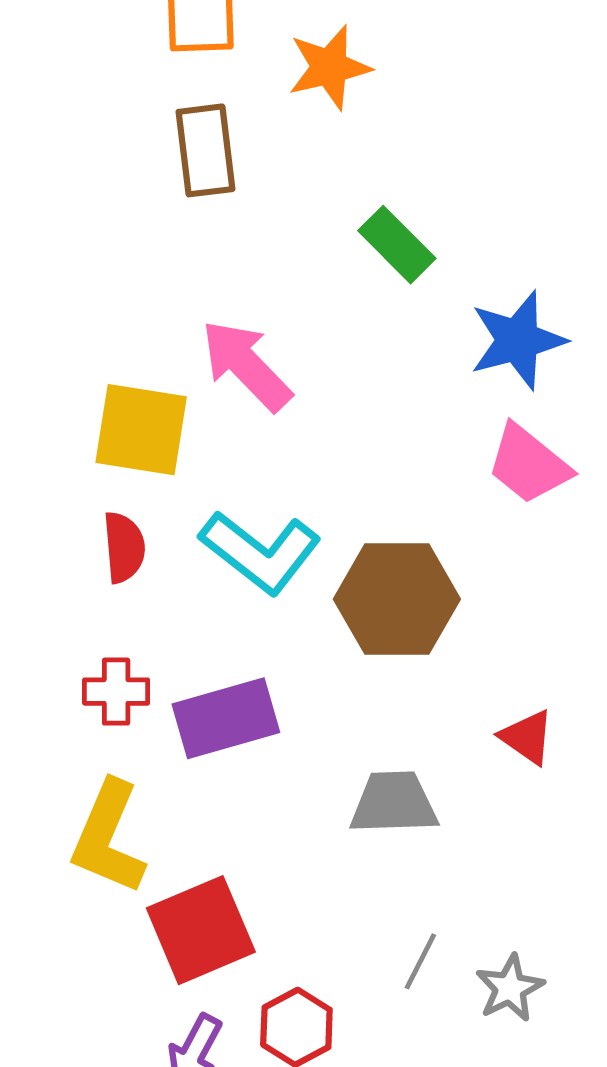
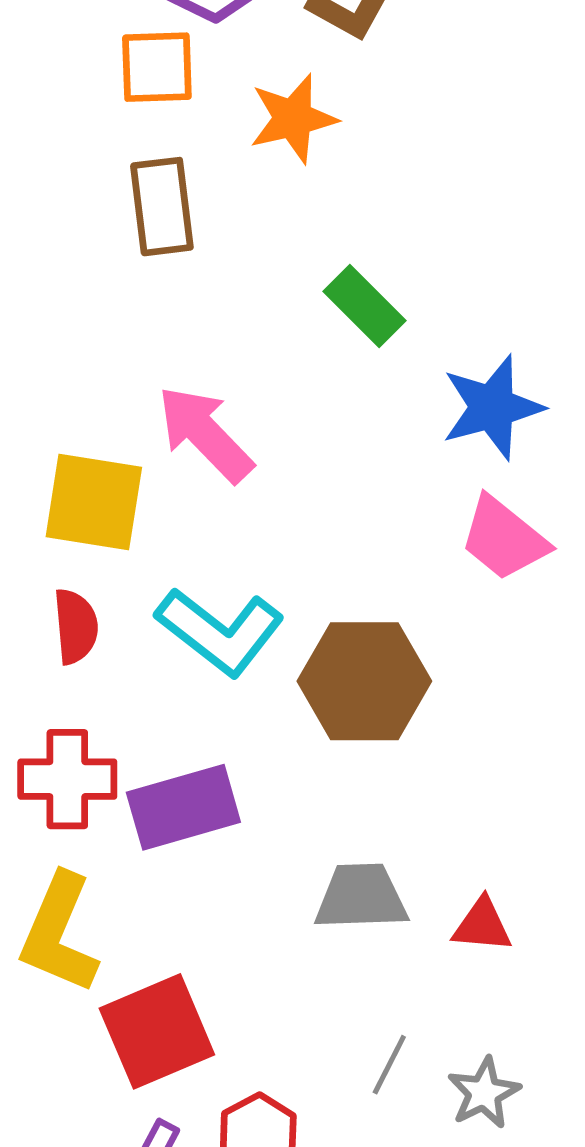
red cross: (116, 692) -> (67, 779), size x1.4
red triangle: (527, 737) -> (482, 925), moved, turned -30

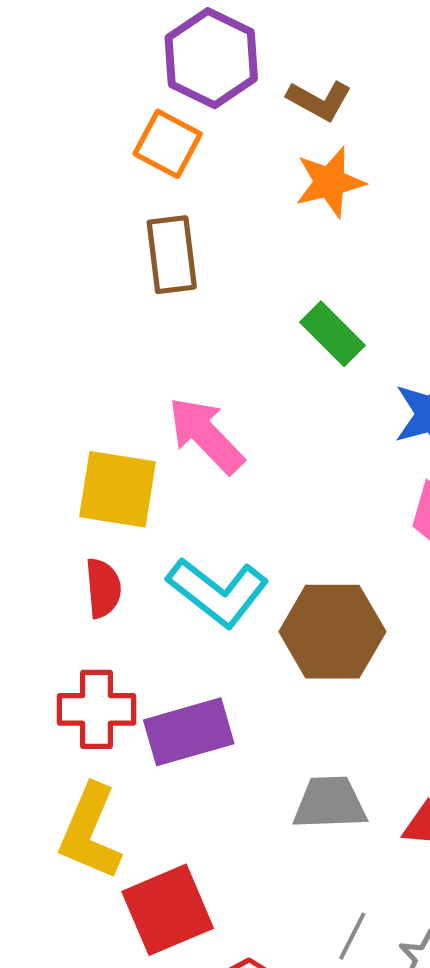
orange square: (157, 67) -> (168, 144), turned 30
orange star: (293, 119) -> (330, 182), moved

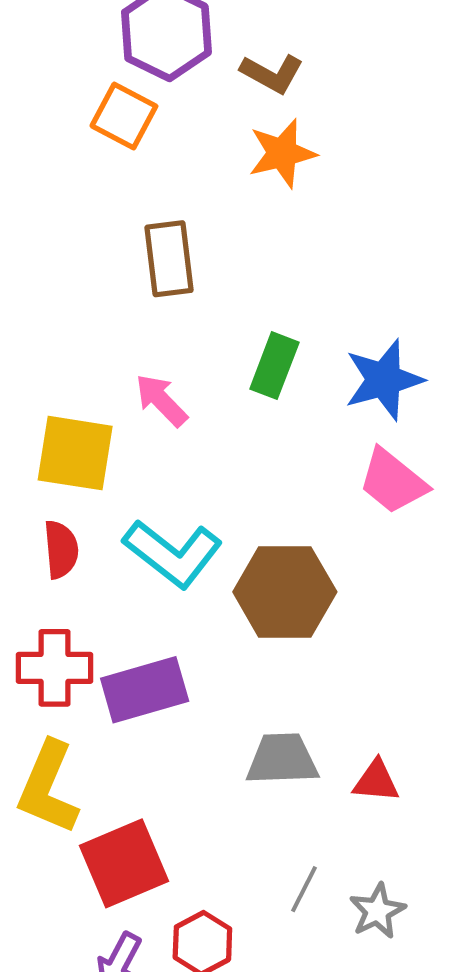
brown rectangle: (172, 255) -> (169, 259), moved
green rectangle: (332, 334) -> (274, 366), moved, turned 66
pink arrow: (206, 435) -> (161, 400), size x0.7

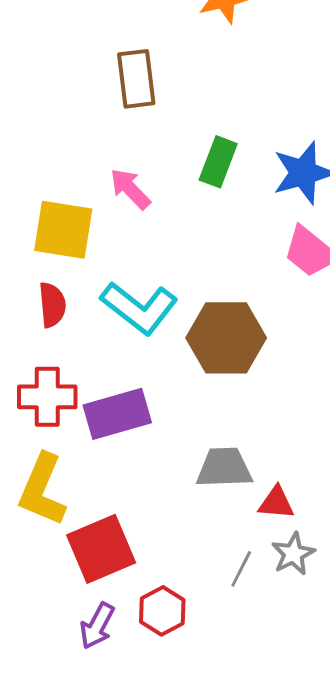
red triangle: (376, 781) -> (276, 503), moved
gray star: (377, 911) -> (293, 554), moved

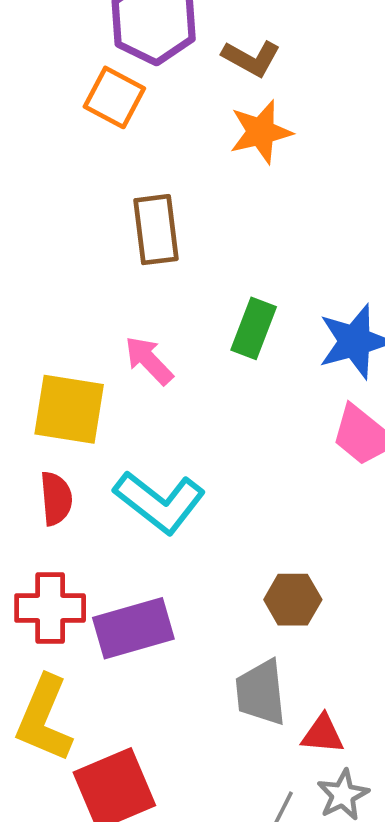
brown hexagon: (226, 338) -> (293, 600), moved, size x0.6
gray trapezoid: (224, 468) -> (261, 693), turned -94

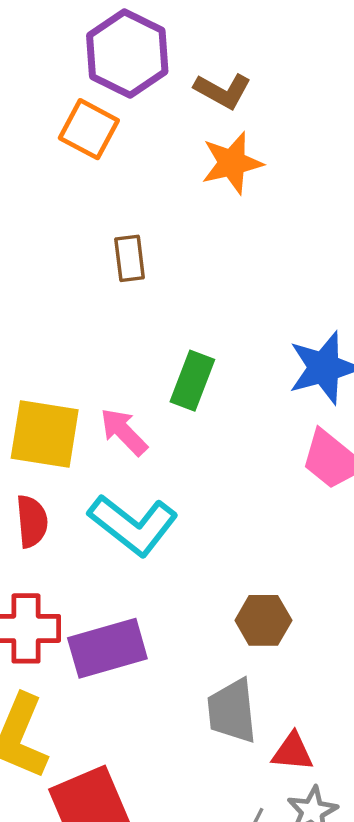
brown rectangle: (156, 230) -> (130, 258), size x0.7
green rectangle: (254, 328) -> (192, 381), moved
pink arrow: (149, 360) -> (124, 432), moved

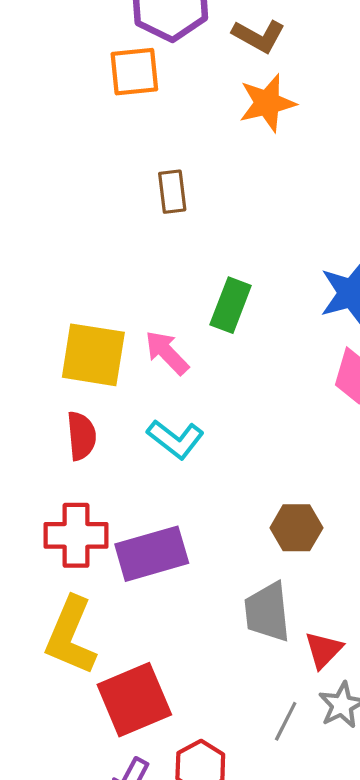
orange square: (89, 129) -> (134, 72), turned -34
cyan L-shape: (133, 525) -> (175, 439), size x0.7
red triangle: (293, 752) -> (324, 650), turned -51

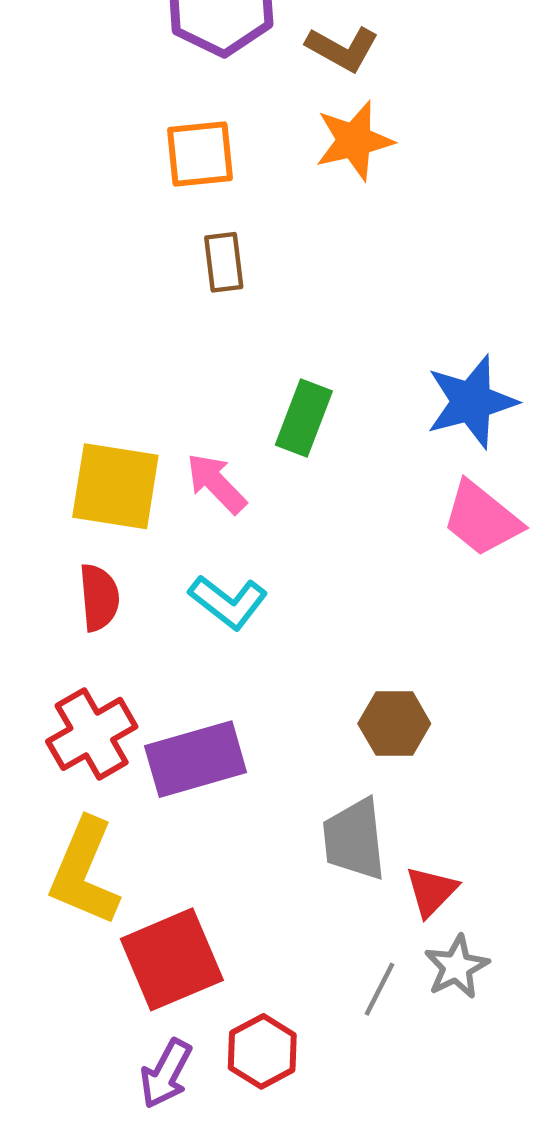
orange square: (134, 72) -> (200, 154), moved
red cross: (76, 535) -> (92, 734), turned -30

